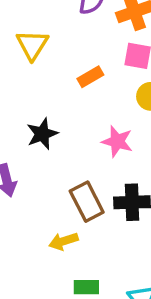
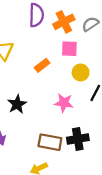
brown rectangle: (87, 202) -> (50, 142), turned -45

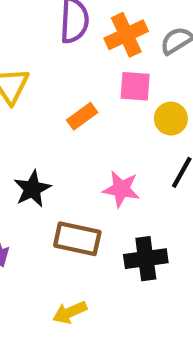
yellow circle: (81, 72) -> (171, 119), moved
brown rectangle: (50, 142) -> (77, 239), moved

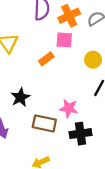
pink square: (135, 86) -> (64, 40), moved
pink star: (121, 189) -> (69, 108), moved

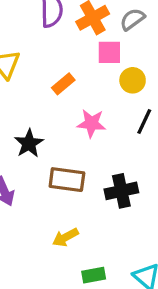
pink square: (64, 40) -> (109, 52), moved
pink star: (69, 108) -> (91, 123), moved

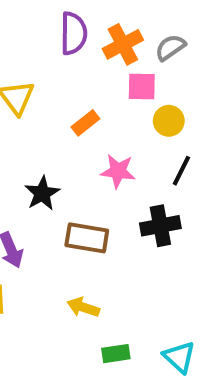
black cross: (121, 191) -> (160, 226), moved
yellow arrow: (65, 237) -> (83, 307), turned 45

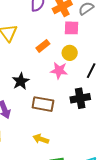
yellow circle: (169, 121) -> (70, 53), moved

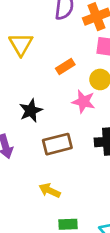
brown rectangle: (43, 104) -> (57, 144), turned -30

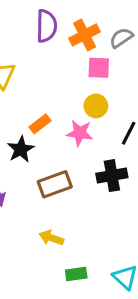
orange rectangle: (65, 67) -> (40, 124), moved

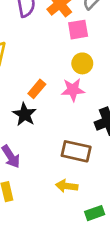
brown rectangle: (55, 184) -> (76, 151), moved, turned 44

